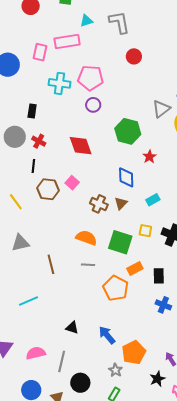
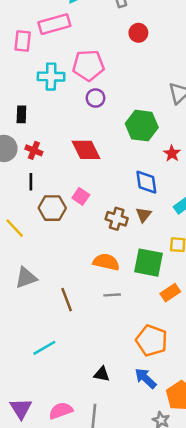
orange pentagon: (116, 288) -> (152, 340), moved

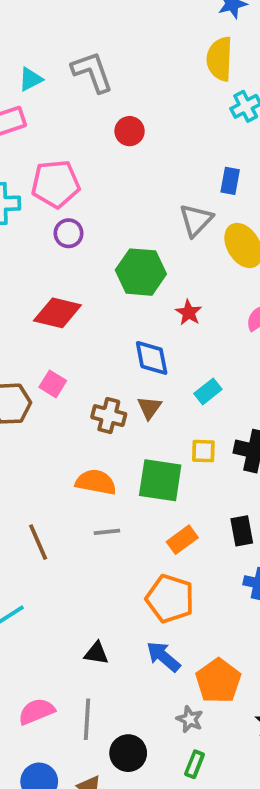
red diamond: (86, 150) -> (57, 313), turned -48
orange rectangle: (170, 293) -> (182, 540), moved

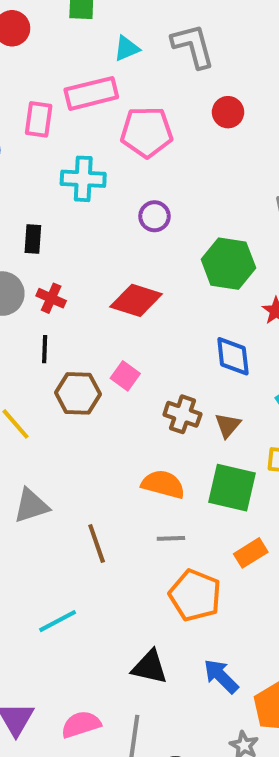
pink pentagon: (56, 184) -> (147, 132), moved
brown triangle: (149, 408) -> (228, 425), moved
orange pentagon: (170, 599) -> (195, 595), moved
black triangle: (96, 653) -> (150, 667), size x1.4

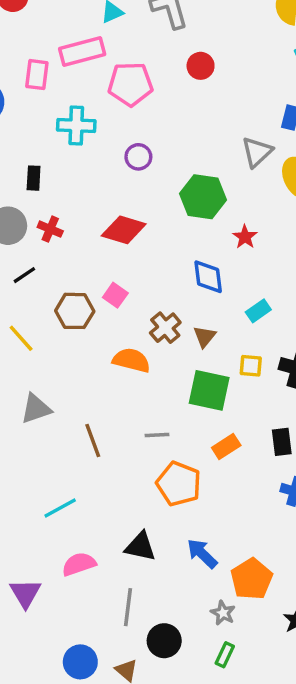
black line: (45, 349) -> (24, 275), moved, turned 55
brown cross: (182, 414) -> (165, 328), turned 32
orange semicircle: (163, 484) -> (131, 360), moved
pink semicircle: (81, 724) -> (79, 564), moved

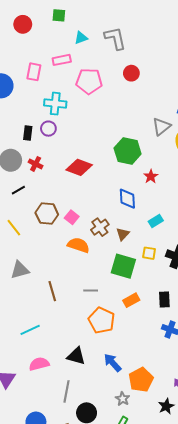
pink rectangle: (82, 52) -> (62, 60), size x0.7
purple circle: (138, 157) -> (48, 129), moved
pink square: (115, 295) -> (72, 217), moved

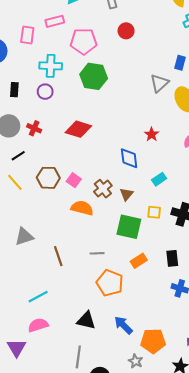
black rectangle: (28, 133) -> (14, 90), moved
green hexagon: (128, 151) -> (94, 76), moved
yellow line: (14, 228) -> (15, 182), moved
pink semicircle: (39, 364) -> (38, 325), moved
orange pentagon: (141, 380) -> (153, 341), turned 30

